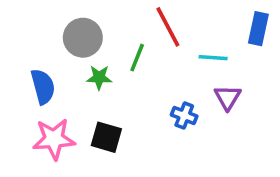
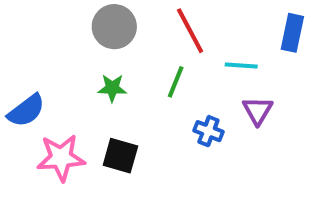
gray circle: (83, 38) -> (114, 27), moved
green line: (137, 58) -> (176, 82), moved
blue semicircle: (43, 87) -> (26, 111), moved, turned 68

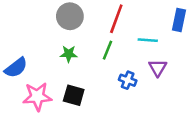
red line: (190, 31) -> (116, 19), turned 48

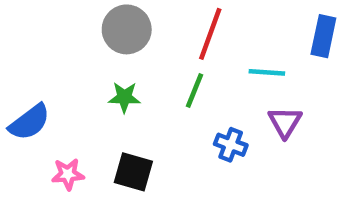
pink star: (37, 97) -> (68, 174), size x0.6

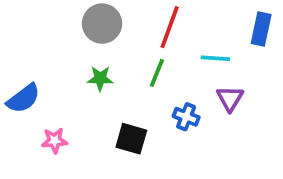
black square: (133, 172) -> (131, 139), moved

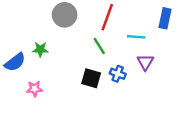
green line: (157, 73) -> (99, 46), turned -54
green star: (100, 78) -> (40, 49), moved
black square: (131, 139) -> (91, 78), moved

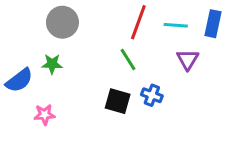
gray circle: (65, 15) -> (62, 22), moved
cyan line: (136, 37) -> (176, 25), moved
purple triangle: (145, 62) -> (188, 59), moved

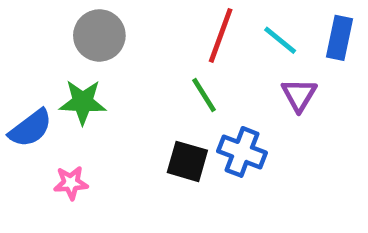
cyan line: (176, 25) -> (280, 40), turned 35
green star: (52, 64) -> (83, 102), size x1.4
blue cross: (152, 95) -> (242, 152), size x1.4

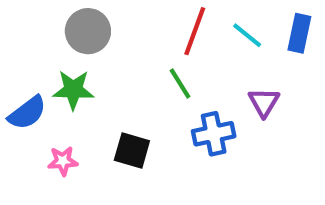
purple triangle: (299, 95) -> (264, 102), moved
blue cross: (242, 152) -> (214, 134), turned -33
black square: (187, 161) -> (132, 150), moved

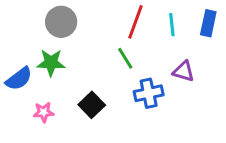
cyan line: (247, 35) -> (172, 25), turned 45
purple triangle: (264, 102) -> (184, 71), turned -45
black square: (132, 150) -> (92, 105), turned 30

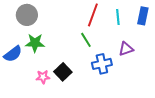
gray circle: (61, 22) -> (27, 15), moved
purple triangle: (184, 71) -> (126, 49), turned -35
pink star: (44, 112) -> (43, 77), moved

